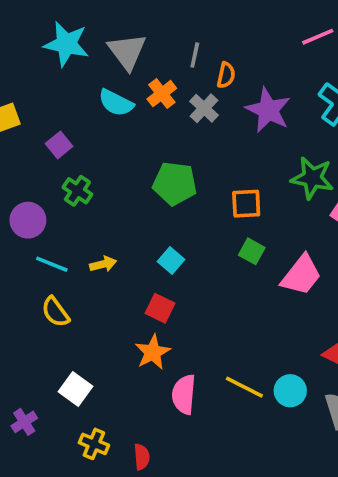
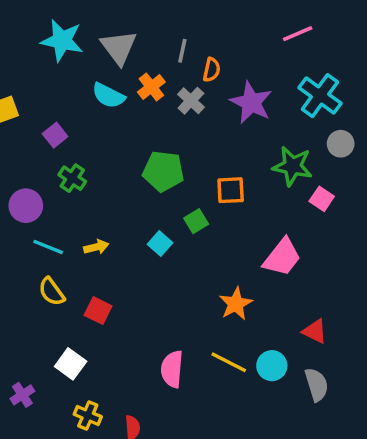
green square: (252, 251) -> (196, 221), moved, turned 30
red square: (160, 308) -> (98, 311), moved
orange star: (153, 352) -> (236, 304), moved

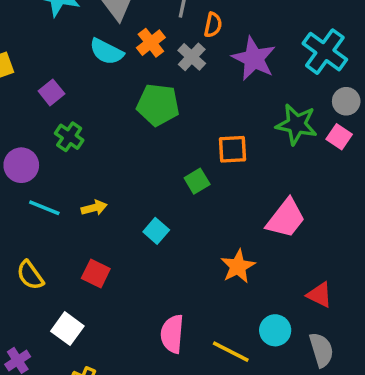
green pentagon: (163, 171) -> (158, 105), moved
pink square: (322, 199) -> (339, 137), moved
cyan square: (160, 243) -> (156, 231), moved
yellow semicircle: (52, 292) -> (30, 275), moved
yellow line: (229, 362) -> (231, 352), moved

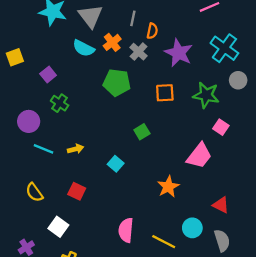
pink square: (339, 137) -> (221, 127), moved
orange square: (233, 149) -> (165, 93), moved

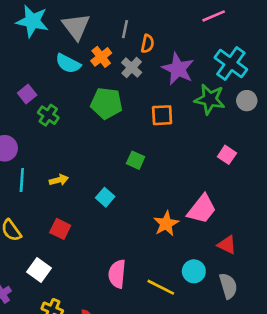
green star: (206, 95) -> (210, 99), moved
green cross: (60, 103) -> (48, 115), moved
green square: (142, 132) -> (136, 160), turned -35
cyan line: (44, 149) -> (22, 180), turned 72
pink trapezoid: (199, 156) -> (202, 209), moved

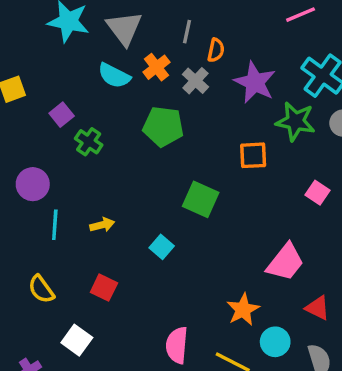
orange square: (162, 115) -> (253, 155), moved
green square: (136, 160) -> (201, 199), size x1.5
orange star: (166, 224) -> (243, 310), moved

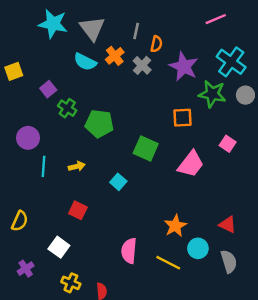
green pentagon: (163, 126) -> (99, 124), moved
pink trapezoid: (285, 262) -> (191, 164), moved
yellow semicircle: (41, 289) -> (20, 221), moved, turned -120

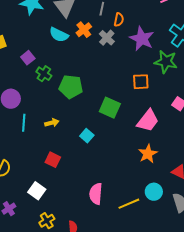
orange star: (175, 226) -> (148, 154), moved
yellow line: (168, 263) -> (129, 204), turned -50
yellow cross: (71, 283) -> (47, 221), turned 35

